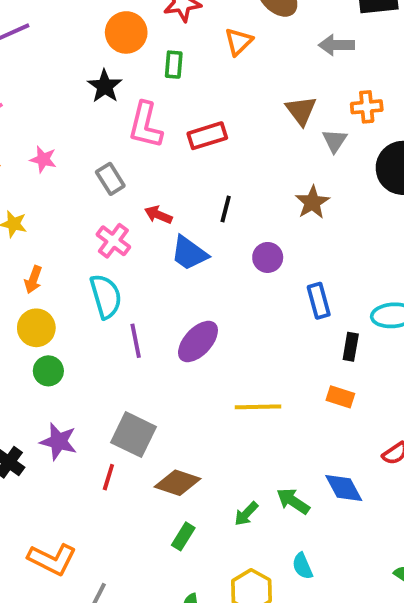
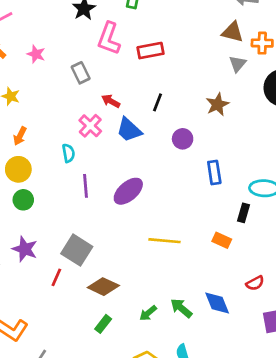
brown triangle: (301, 110) -> (233, 32), moved, turned -45
pink cross: (113, 241) -> (90, 126), moved
cyan semicircle: (106, 296) -> (68, 153), size x0.6
black rectangle: (351, 347) -> (244, 213), moved

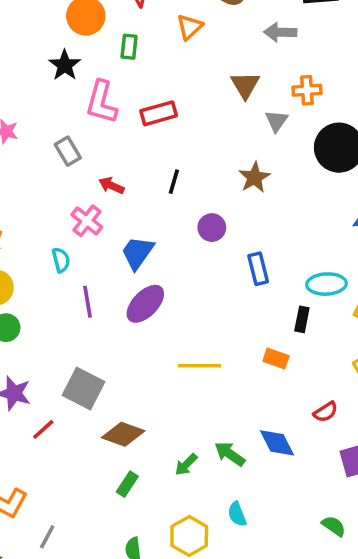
brown triangle: (233, 32) -> (245, 85), moved, turned 50
blue trapezoid: (129, 130) -> (137, 253), moved, turned 88
red line: (56, 277) -> (43, 429), moved, turned 30

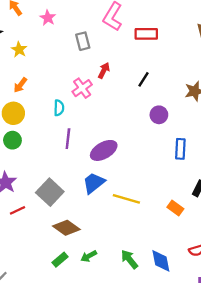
red arrow: (111, 186) -> (104, 70), turned 77
blue trapezoid: (137, 253) -> (94, 183), moved
green arrow: (186, 464) -> (89, 256), moved

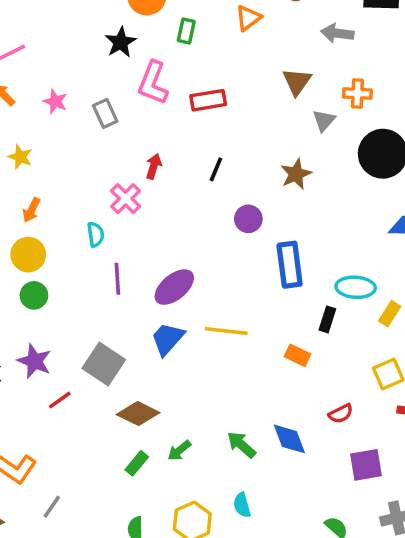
gray rectangle: (83, 41) -> (105, 113), moved
blue rectangle: (180, 149) -> (290, 265), size x1.4
yellow line: (126, 199) -> (226, 331), moved

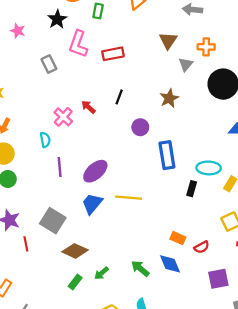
pink star: (55, 101) -> (18, 31), moved
red arrow: (154, 166) -> (88, 107), moved, turned -64
orange rectangle: (298, 355) -> (178, 238), moved
red line: (60, 400) -> (26, 244), turned -64

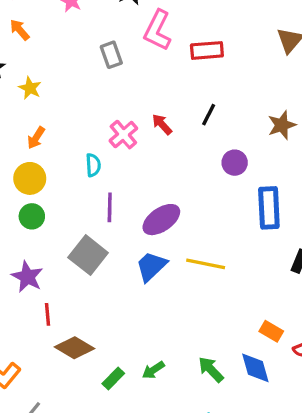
gray square: (53, 221) -> (88, 255), moved
brown diamond: (75, 251) -> (75, 348), moved

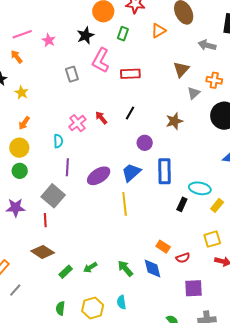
yellow line: (206, 264) -> (125, 204), turned 70
blue trapezoid: (151, 266) -> (131, 172), moved
purple star: (27, 277) -> (15, 208), turned -30
red line: (47, 314) -> (45, 220), moved

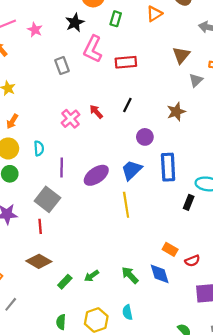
cyan semicircle: (58, 141) -> (39, 148), moved

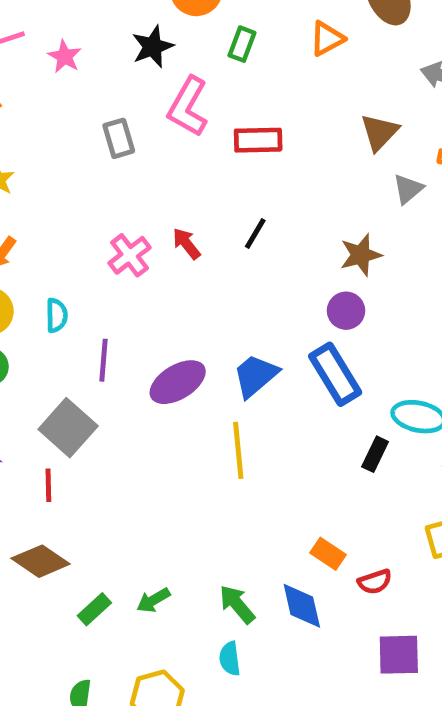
purple circle: (145, 137) -> (346, 311), moved
blue rectangle: (168, 167) -> (335, 374), turned -32
cyan semicircle: (127, 312) -> (230, 659), moved

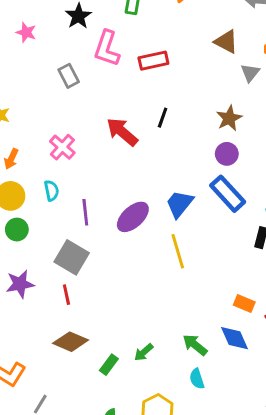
brown triangle: (379, 132) -> (226, 42), turned -35
red arrow: (186, 244) -> (122, 132), size x1.6
pink cross: (130, 255) -> (62, 147), moved

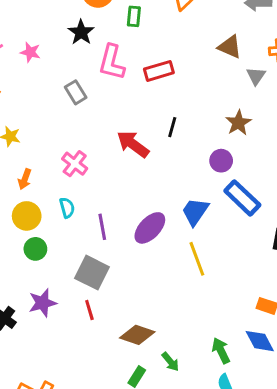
purple circle: (227, 154) -> (221, 161), moved
brown diamond: (71, 342) -> (137, 335), moved
green arrow: (195, 345) -> (221, 351), turned 30
green arrow: (144, 352) -> (170, 362), turned -84

